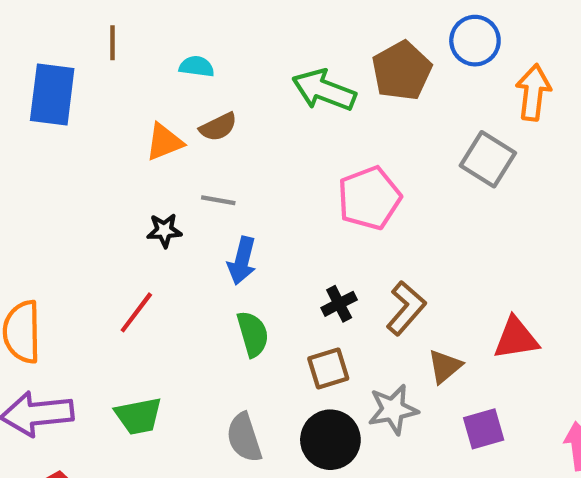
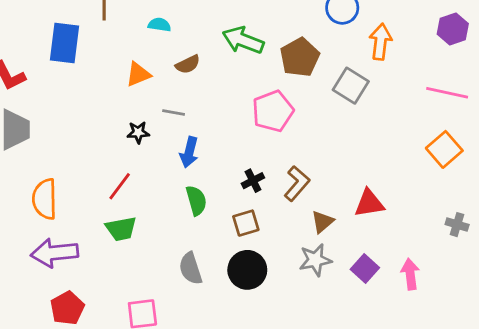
brown pentagon: (402, 71) -> (300, 57), moved
brown semicircle: (218, 127) -> (188, 64), moved
gray star: (393, 409) -> (315, 260), moved
green trapezoid: (138, 416) -> (121, 229), moved
purple square: (484, 429) -> (365, 268), moved, turned -32

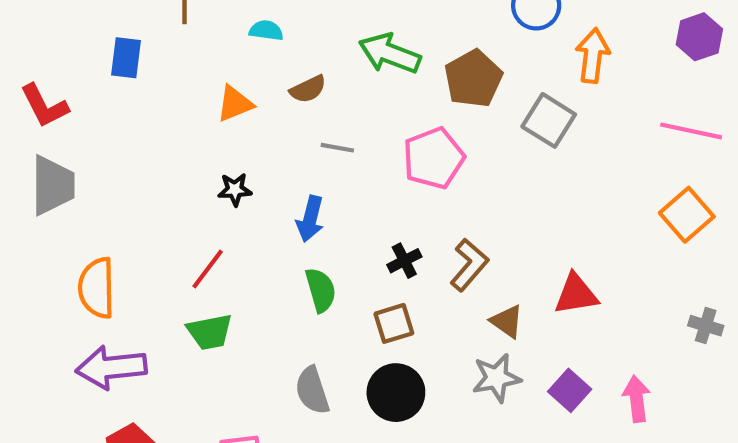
blue rectangle: (64, 43) -> (126, 58), size x0.7
gray line: (174, 113) -> (337, 148), moved
brown triangle: (322, 222) -> (507, 321), turned -45

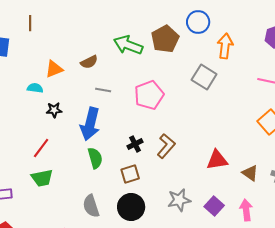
cyan semicircle: (266, 30) -> (35, 88), moved
brown pentagon: (473, 79) -> (165, 39), moved
blue arrow: (310, 219) -> (90, 124), size x1.5
brown triangle: (507, 321) -> (250, 173), moved

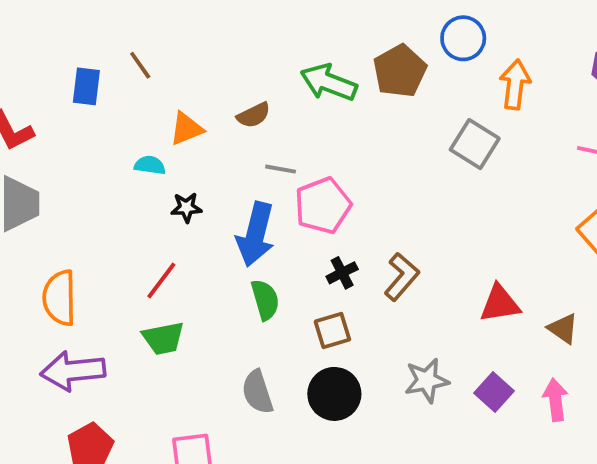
brown line: (30, 23) -> (140, 65), moved, turned -35
pink pentagon: (149, 95) -> (323, 206), moved

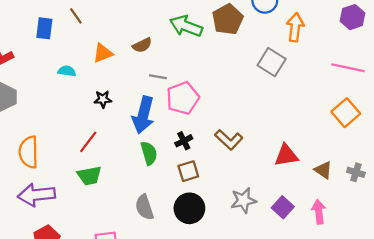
cyan semicircle: (150, 165) -> (67, 71), moved
black cross: (342, 273) -> (184, 141), moved
brown L-shape: (402, 277) -> (229, 140), turned 92

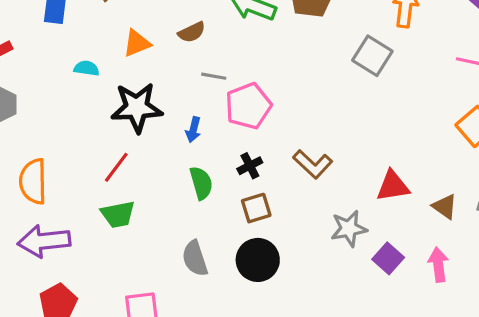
black star: (103, 99) -> (137, 108), size x2.0
blue arrow: (143, 115) -> (193, 130), size x0.5
gray star: (243, 200) -> (349, 229), moved

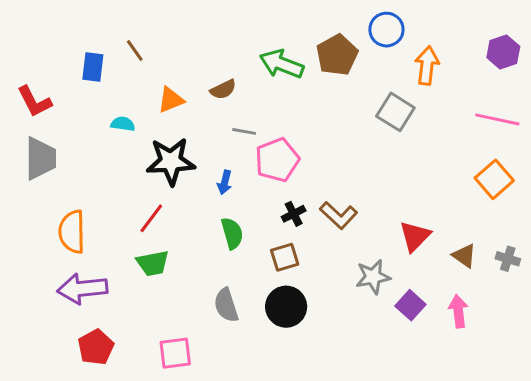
black cross: (250, 166) -> (294, 214), moved
red triangle: (393, 186) -> (415, 236), turned -36

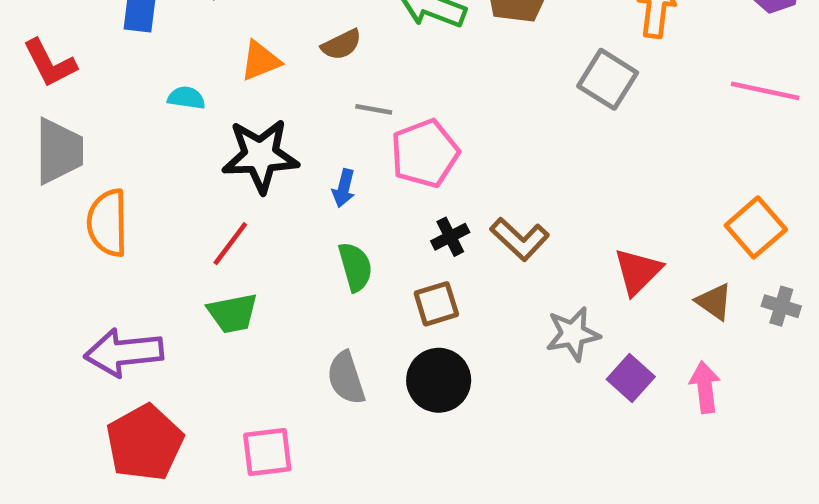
orange square: (494, 179) -> (756, 227), moved
orange semicircle: (72, 232) -> (108, 223), moved
red pentagon: (96, 347) -> (145, 443), size x1.4

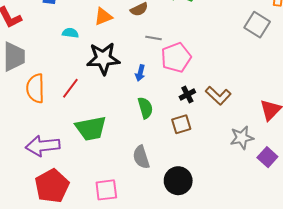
red line: (230, 244) -> (70, 88), moved
green trapezoid: (233, 313) -> (91, 128), size x1.4
black circle: (439, 380) -> (178, 181), moved

